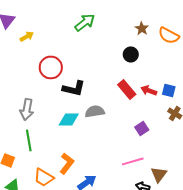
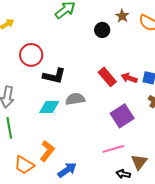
black circle: (131, 54) -> (102, 30), moved
purple square: (142, 128) -> (122, 116), size x1.6

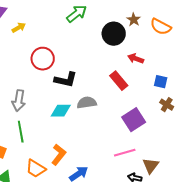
black circle: (102, 30) -> (114, 34), size x1.5
red arrow: (129, 78) -> (136, 59), moved

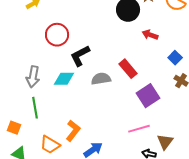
black L-shape: (66, 80) -> (80, 56), turned 140
red rectangle: (119, 81) -> (128, 69), moved
blue square: (161, 82) -> (175, 58), turned 32
cyan diamond: (61, 111) -> (64, 79), moved

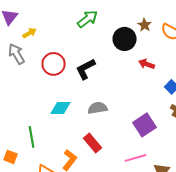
black L-shape: (80, 56) -> (86, 69), moved
red rectangle: (128, 69) -> (92, 143), moved
gray arrow: (33, 77) -> (16, 54), moved, turned 140

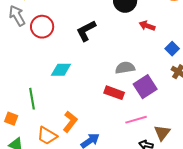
red circle: (54, 64) -> (42, 27), moved
gray semicircle: (98, 108) -> (125, 68), moved
red rectangle: (92, 143) -> (114, 93), moved, turned -30

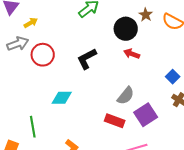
gray arrow: (17, 16) -> (18, 44), turned 100
red arrow: (147, 26) -> (132, 54), moved
gray semicircle: (125, 68) -> (126, 96), turned 138

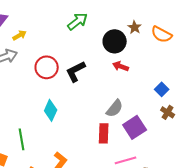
red circle: (43, 55) -> (47, 67), moved
cyan diamond: (62, 98) -> (51, 110), turned -65
red rectangle: (115, 121) -> (104, 133), turned 72

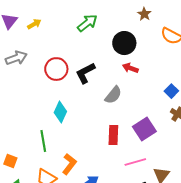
brown star: (135, 27) -> (144, 14), moved
yellow arrow: (20, 35) -> (34, 24), moved
gray semicircle: (115, 108) -> (113, 95), moved
green line: (22, 139) -> (43, 141), moved

